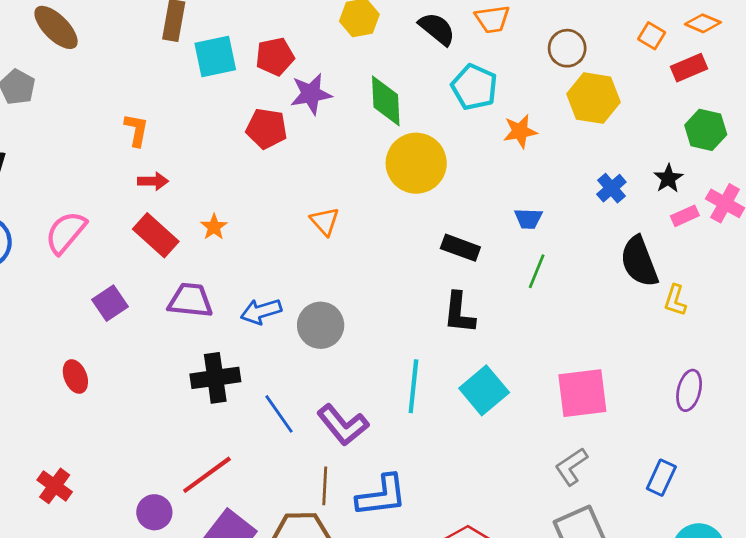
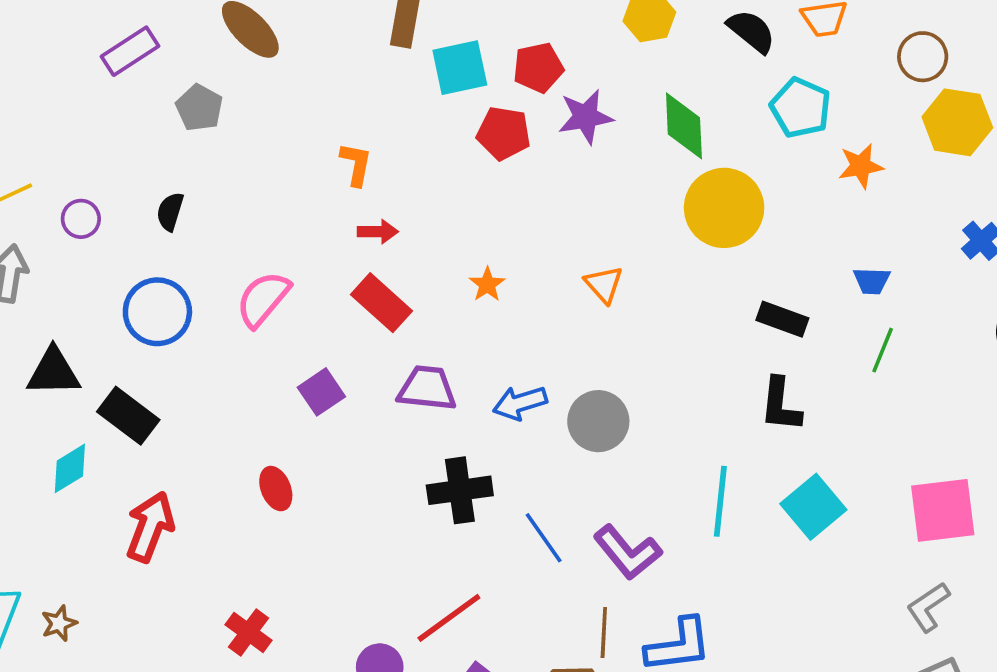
red pentagon: (267, 129) -> (504, 133), moved
orange star: (214, 227) -> (487, 284), moved

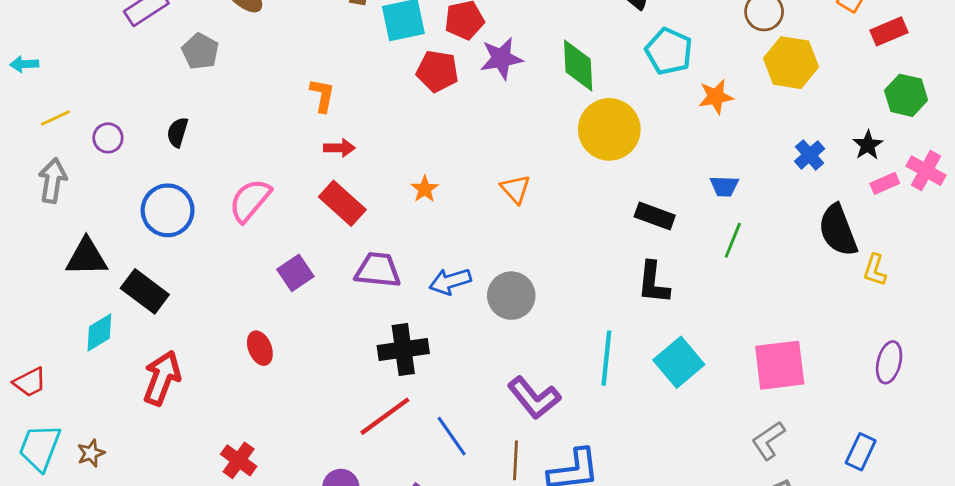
blue line: (544, 538) -> (452, 436), moved
red line: (449, 618) -> (385, 416), moved

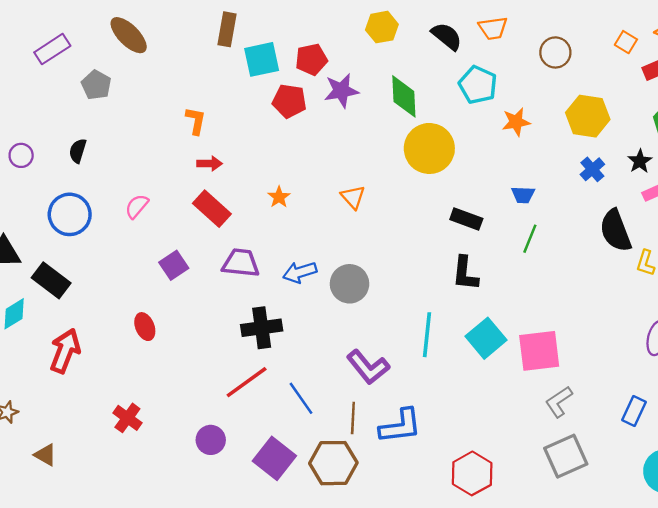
yellow hexagon: (791, 63) -> (588, 116), moved
pink semicircle: (250, 200) -> (137, 206), size x0.7
pink square: (780, 365) -> (539, 351), moved

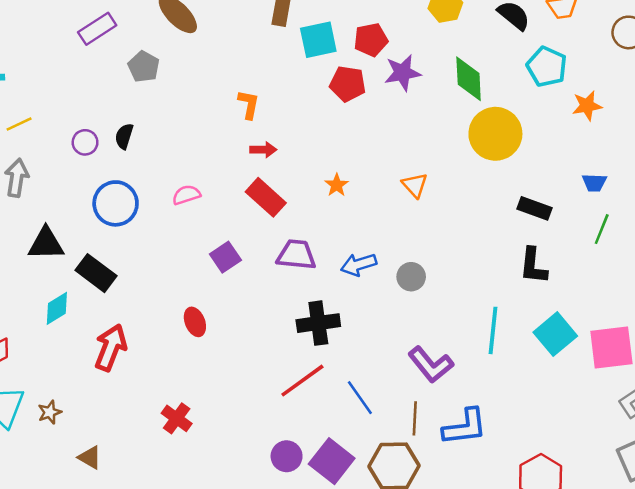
purple circle: (21, 155) -> (85, 142), moved
pink semicircle: (137, 206) -> (186, 195), turned 32
gray circle: (350, 284) -> (411, 277), size x0.7
purple circle: (211, 440) -> (287, 456), moved

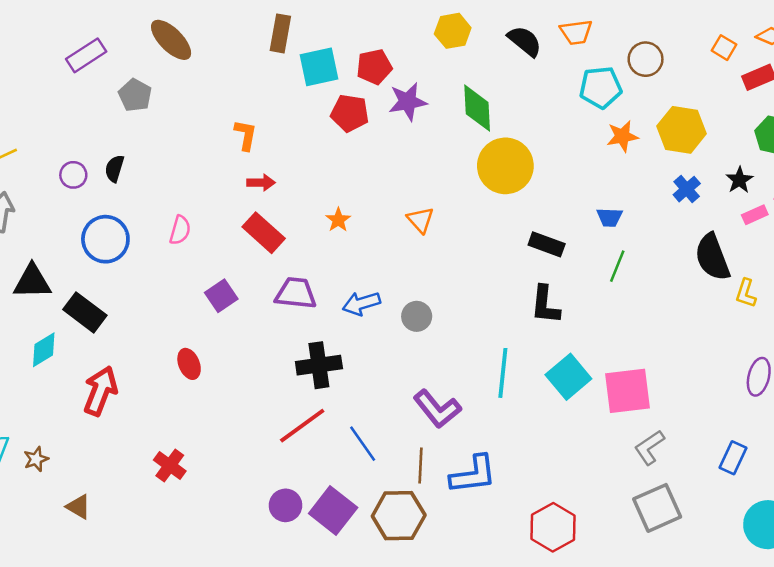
cyan pentagon: (547, 67) -> (601, 87), moved, turned -30
orange star: (587, 106) -> (622, 136), moved
pink semicircle: (186, 195) -> (180, 230), turned 124

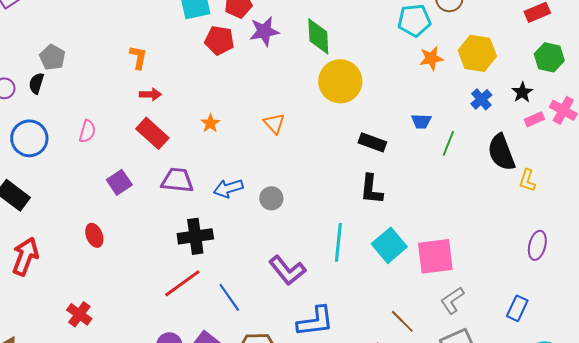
gray pentagon: (135, 95) -> (52, 57), moved
green line: (617, 266) -> (448, 143), moved
brown line: (421, 465) -> (402, 321), moved, turned -48

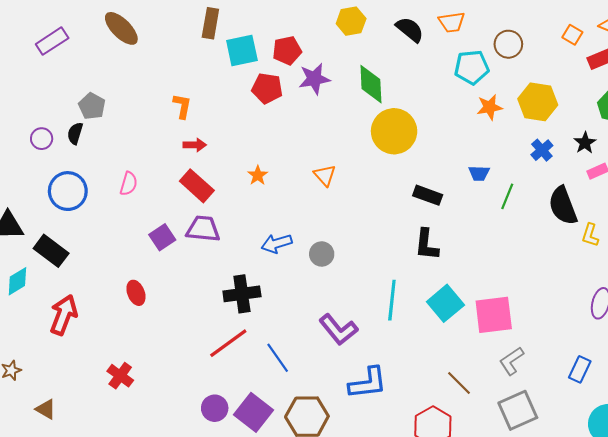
purple trapezoid: (177, 180) -> (203, 229), moved

